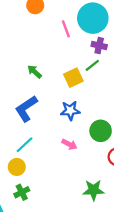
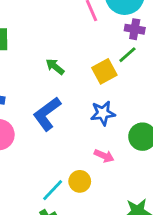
cyan line: (24, 145) -> (53, 190), moved
yellow circle: (17, 167) -> (80, 181), moved

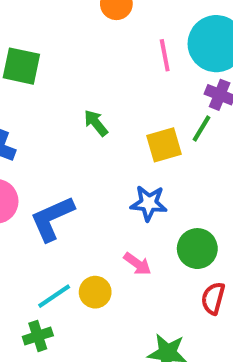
green line: (127, 55) -> (202, 128), turned -30
blue L-shape: (47, 114) -> (52, 219), moved

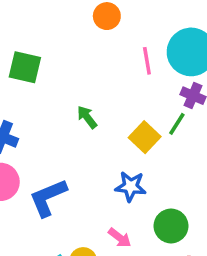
yellow square: (164, 145) -> (145, 137), turned -32

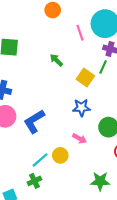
green arrow: (87, 117) -> (56, 60), moved

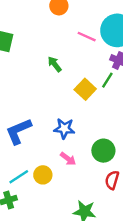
pink line: (80, 33) -> (87, 37), turned -56
blue star: (81, 108) -> (64, 129), moved

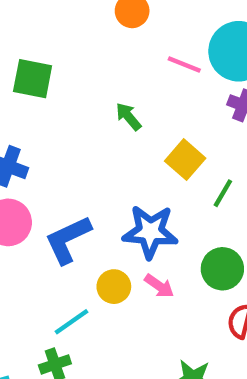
green line: (107, 80) -> (223, 193), moved
blue star: (64, 129) -> (150, 232), size x1.4
yellow circle: (43, 175) -> (114, 287), moved

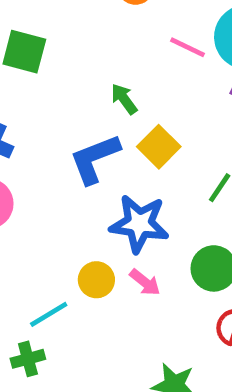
yellow square: (185, 160) -> (159, 147), moved
blue L-shape: (68, 240) -> (95, 159), moved

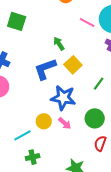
green cross: (28, 359) -> (33, 157), moved

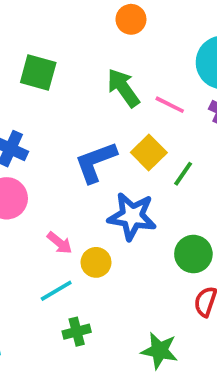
pink line: (87, 22) -> (170, 105), moved
green arrow: (59, 44) -> (123, 88), moved, size x1.5
green line: (99, 84) -> (183, 174), moved
pink arrow: (65, 123) -> (60, 243), moved

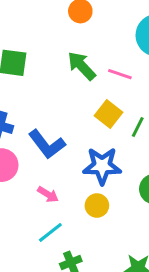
blue L-shape: (96, 162) -> (47, 144), moved, turned -99
yellow circle: (96, 262) -> (97, 206), moved

